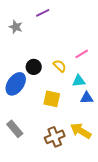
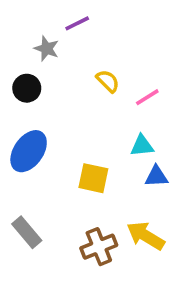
gray star: (16, 27) -> (47, 49), moved
yellow semicircle: (60, 66) -> (108, 81), moved
black circle: (34, 67) -> (27, 88), moved

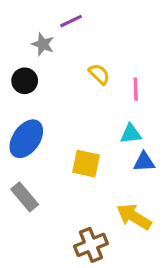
pink line: (147, 97) -> (136, 89), turned -60
gray rectangle: (27, 232) -> (25, 197), moved
brown cross: (99, 247) -> (91, 245), moved

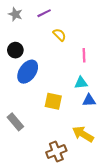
gray star: (43, 44) -> (15, 14), moved
yellow semicircle: (99, 74) -> (59, 35), moved
blue ellipse: (26, 139) -> (28, 72), moved

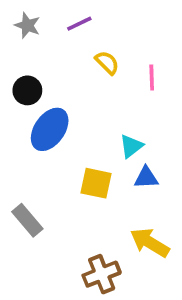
pink line: (84, 55) -> (152, 77), moved
cyan triangle: (81, 83) -> (131, 146), moved, turned -32
blue triangle: (89, 100) -> (146, 178), moved

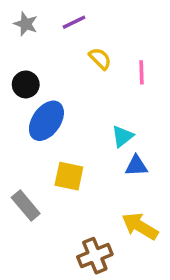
yellow square: (96, 183) -> (69, 176), moved

